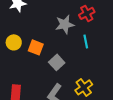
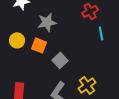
gray star: (65, 24) -> (47, 22), moved
cyan line: (86, 41) -> (101, 33), moved

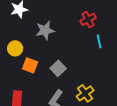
orange square: (39, 45) -> (30, 65), moved

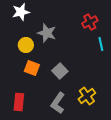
gray star: (45, 30) -> (47, 33), turned 30
yellow circle: (15, 48) -> (26, 45), moved

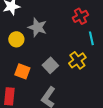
orange square: (32, 68) -> (22, 71), moved
yellow cross: (87, 96) -> (77, 60), moved

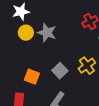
yellow circle: (16, 39) -> (26, 33), moved

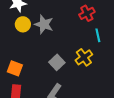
orange square: (32, 77) -> (15, 68), moved

